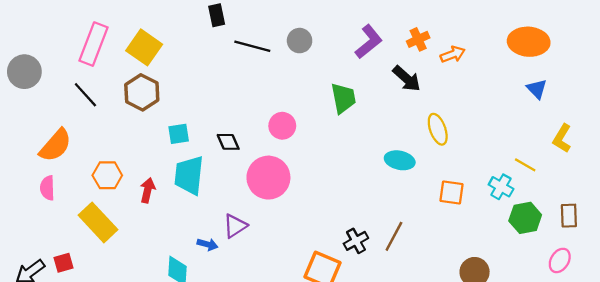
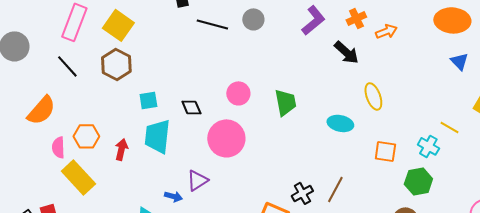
green trapezoid: (343, 98) -> (285, 102), moved
pink semicircle: (47, 188) -> (58, 147), moved
green hexagon: (525, 218) -> (418, 181), moved

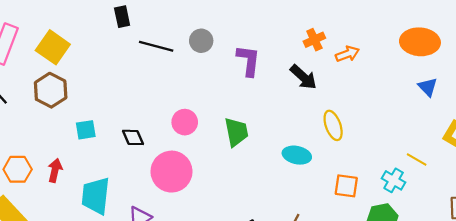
purple L-shape: (313, 20) -> (248, 61), moved, turned -44
cyan trapezoid: (157, 136) -> (96, 196), moved
red arrow: (121, 149) -> (55, 170), moved

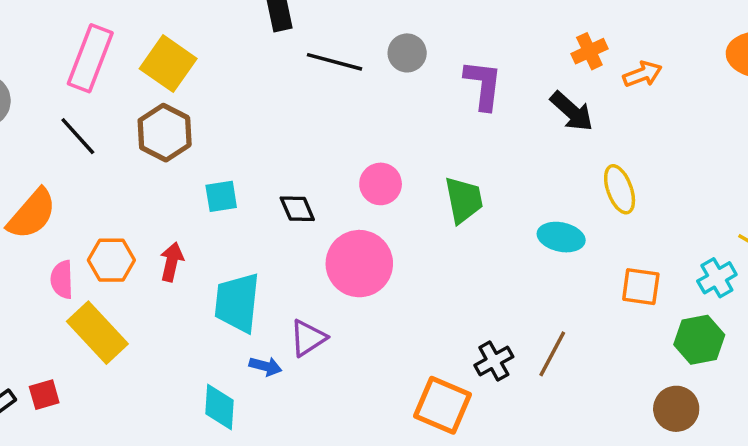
cyan cross: (394, 180) -> (717, 278), turned 30

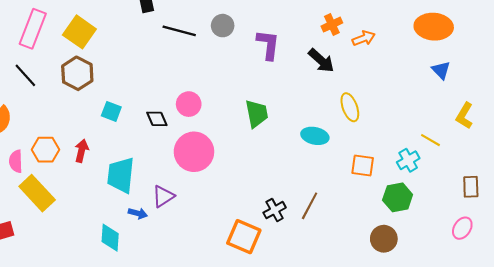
pink circle: (381, 184) -> (189, 104), moved
cyan square: (221, 196) -> (111, 111), turned 30

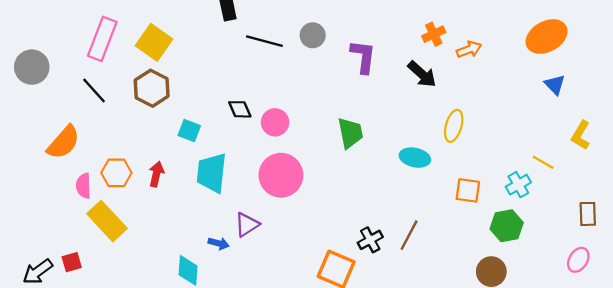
orange ellipse: (434, 27) -> (547, 36), turned -33
yellow ellipse: (350, 107) -> (454, 126), turned 36
black diamond: (157, 119) -> (240, 109), moved
cyan trapezoid: (121, 175) -> (212, 173), moved

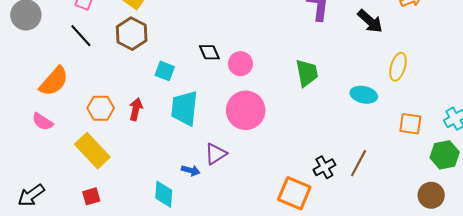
pink semicircle: (83, 186) -> (43, 122), moved, turned -55
red square: (72, 262) -> (91, 196), moved

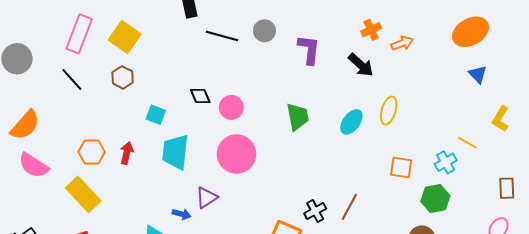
brown hexagon: (132, 34) -> (123, 77), size x0.7
orange semicircle: (54, 81) -> (25, 125), moved
cyan ellipse: (364, 95) -> (351, 122), moved, turned -65
pink semicircle: (43, 122) -> (34, 165), size x1.4

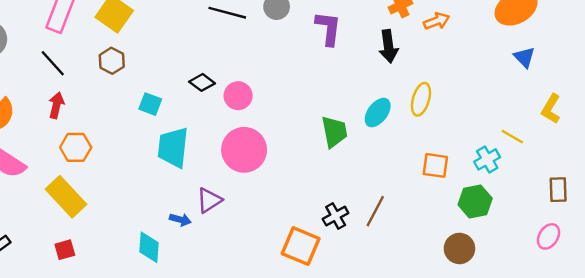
black arrow: (361, 65) -> (388, 46), turned 40
black diamond: (200, 96) -> (202, 82), turned -30
green trapezoid: (298, 117) -> (334, 132), moved
red arrow: (127, 153) -> (56, 105), moved

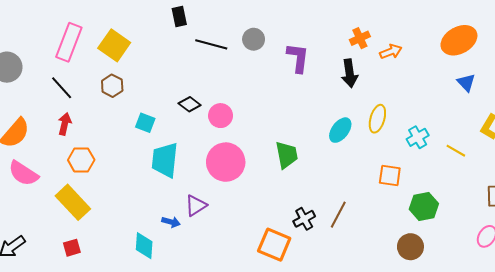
green trapezoid: (334, 132) -> (287, 155), moved
cyan cross: (487, 159) -> (418, 137), moved

